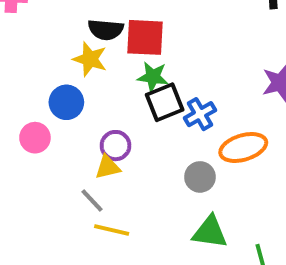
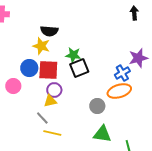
red square: (145, 37) -> (48, 70), moved
blue cross: (200, 114) -> (122, 73), moved

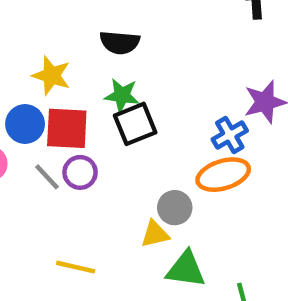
black semicircle: (49, 31) -> (120, 43), moved
yellow triangle: (50, 101) -> (155, 234), moved
gray line: (42, 118) -> (47, 177), moved

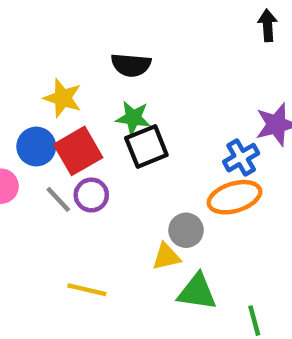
red square: (67, 128) -> (78, 151), turned -33

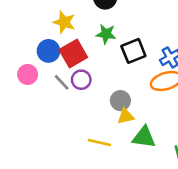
black square: (146, 147) -> (133, 51), moved
gray circle: (186, 230) -> (120, 101), moved
yellow line: (87, 290) -> (99, 142), moved

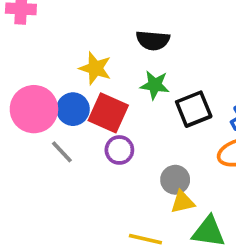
red square: (73, 54) -> (108, 113), turned -36
pink circle: (28, 74) -> (34, 109), moved, size x1.6
gray line: (62, 82) -> (62, 152), moved

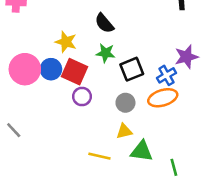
black semicircle: (153, 40) -> (104, 23), turned 45
gray line: (62, 152) -> (14, 130), moved
gray circle: (175, 180) -> (125, 103), moved

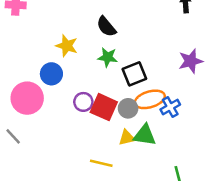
pink circle: (25, 69) -> (27, 98), moved
red square: (75, 72) -> (104, 107), moved
blue cross: (166, 75) -> (170, 107), moved
orange ellipse: (163, 98) -> (150, 99), moved
green triangle: (142, 151) -> (145, 135), moved

